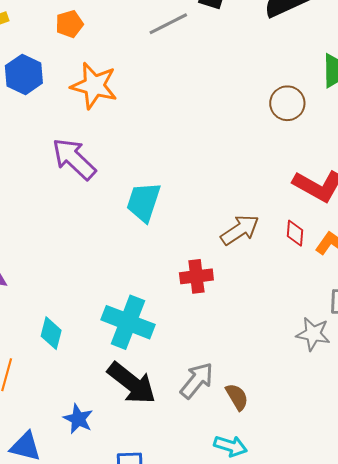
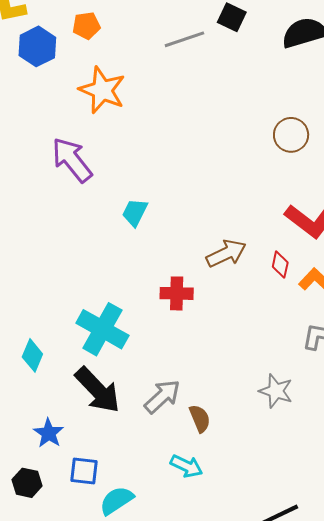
blue hexagon: (24, 74) -> (37, 46), moved
cyan trapezoid: (144, 202) -> (135, 212), size x0.7
cyan diamond: (51, 333) -> (32, 355), moved
gray star: (313, 334) -> (276, 391), moved
blue star: (78, 419) -> (49, 433), moved

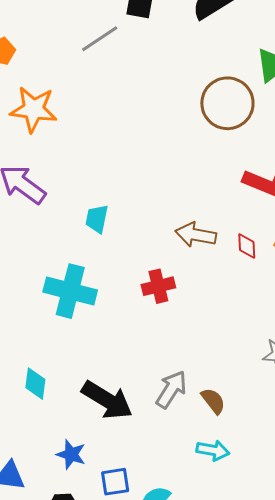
brown circle: (291, 135) -> (227, 103), size x1.5
brown arrow: (226, 254) -> (196, 235), turned -129
red diamond: (280, 265) -> (247, 246), moved
cyan cross: (102, 329) -> (70, 291), moved

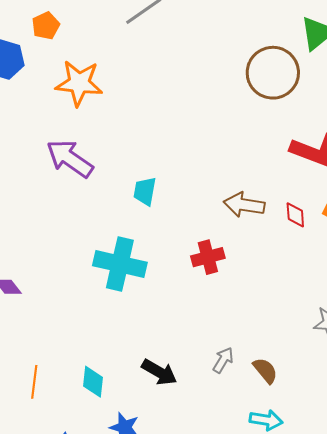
cyan diamond: (35, 384) -> (93, 382), moved
gray arrow: (171, 389) -> (223, 360), size x0.7
black arrow: (107, 400) -> (159, 372), size x0.7

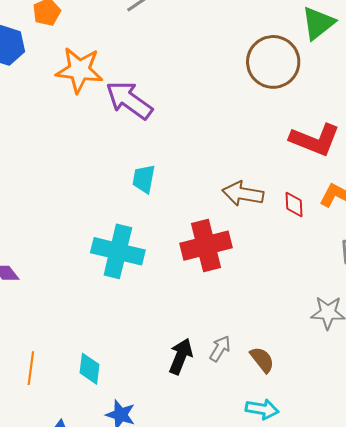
purple arrow: (70, 159) -> (129, 100), moved
red cross: (208, 257) -> (206, 246), size x1.5
black arrow: (159, 372) -> (181, 356), moved, turned -99

